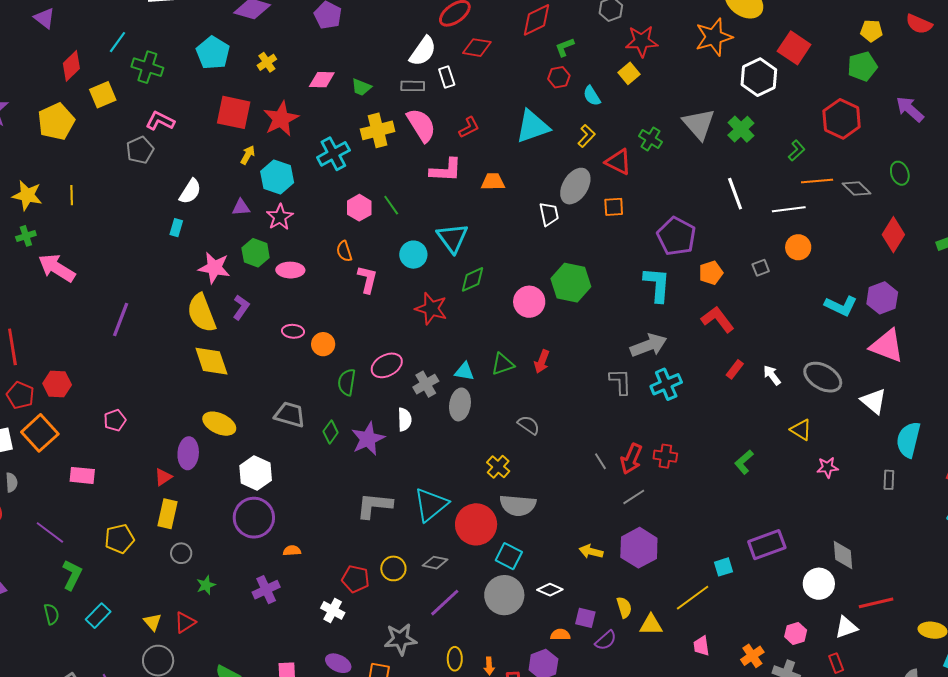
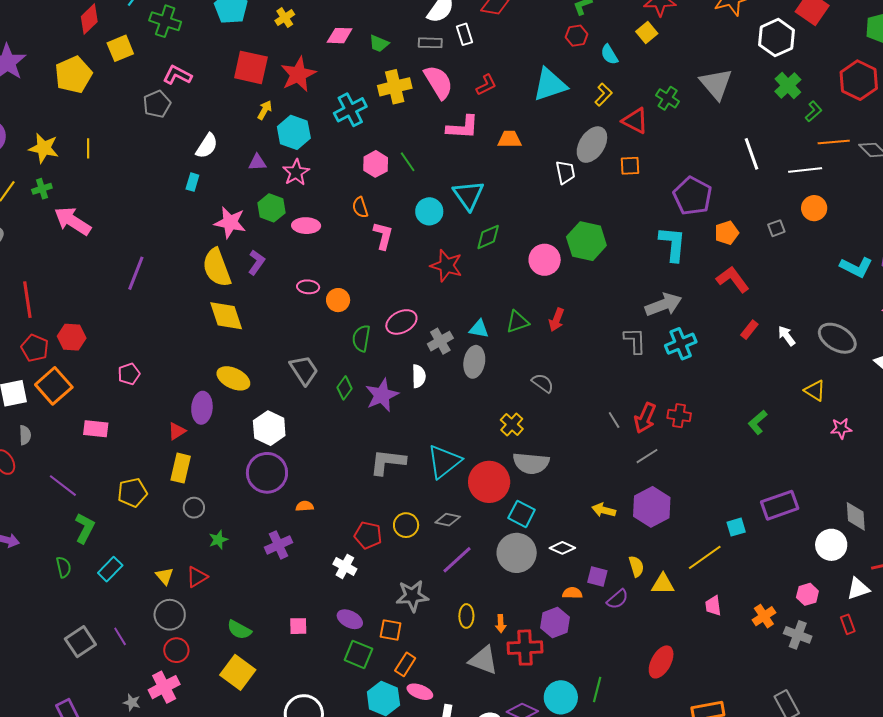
green cross: (741, 129) -> (788, 85), moved
gray trapezoid: (290, 415) -> (304, 370), turned 40

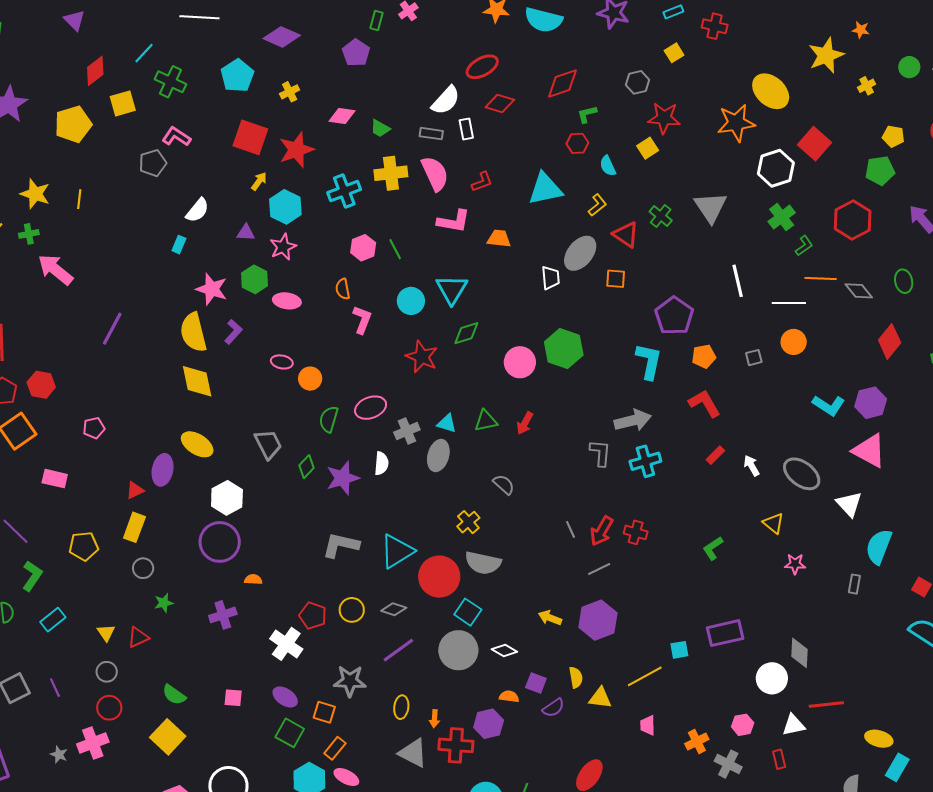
white cross: (345, 566) -> (286, 644), size x1.4
gray circle: (170, 615) -> (107, 672), size x0.7

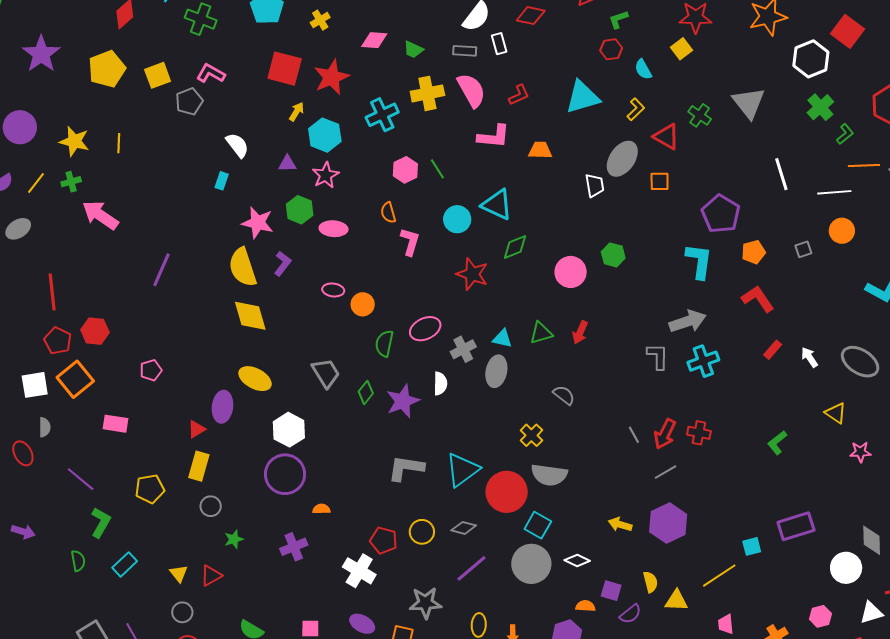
yellow square: (123, 103) -> (158, 75), moved
white semicircle: (197, 210) -> (237, 145), turned -72
cyan triangle: (452, 289) -> (497, 204), turned -32
green hexagon: (564, 349) -> (613, 255), size x0.6

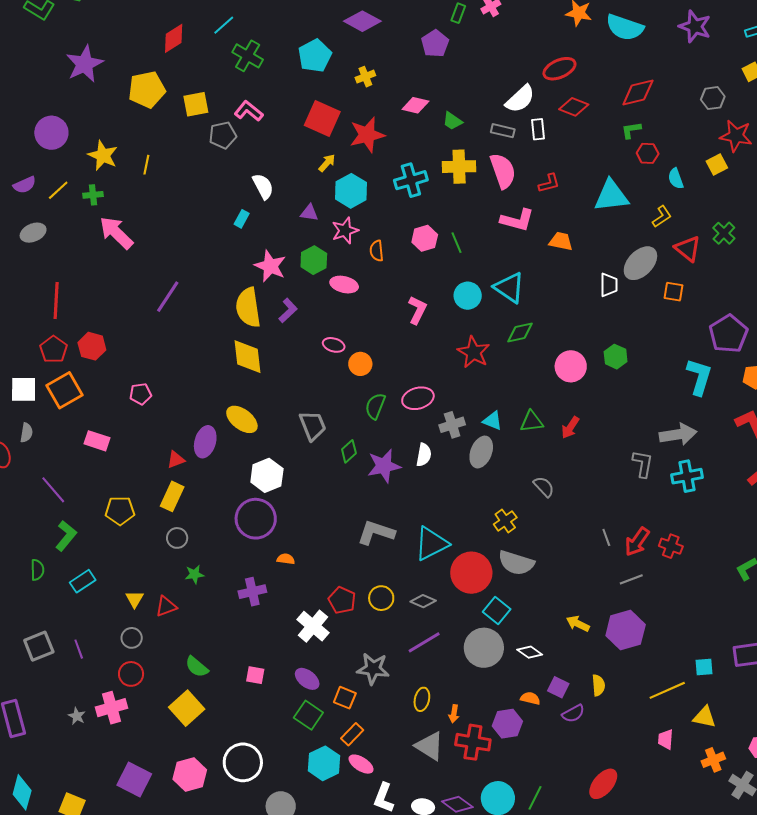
green L-shape: (618, 19) -> (631, 130), moved
orange semicircle: (388, 213) -> (377, 251), moved
yellow triangle: (676, 601) -> (704, 717), moved

